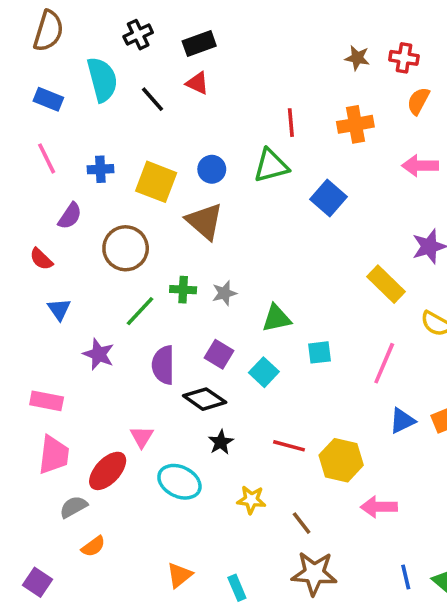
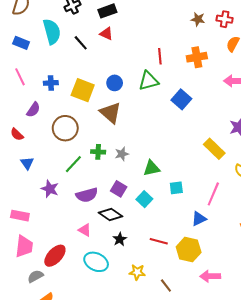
purple semicircle: (163, 365) -> (87, 195), turned -105
blue triangle: (402, 421) -> (199, 219), moved
pink triangle: (142, 437) -> (85, 230), moved, turned -32

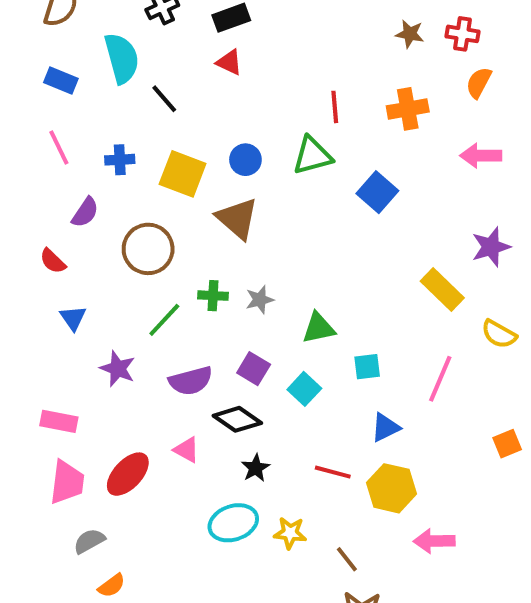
black line: (81, 43) -> (164, 99), moved
blue triangle: (199, 219) -> (385, 427), moved
red ellipse: (55, 256) -> (128, 474), moved
cyan ellipse: (96, 262) -> (233, 523), moved, turned -45

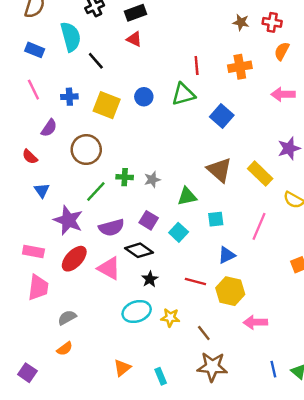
brown triangle: (237, 218) -> (219, 170), moved
purple star: (118, 369) -> (68, 220), size x1.4
pink triangle: (187, 450) -> (109, 268), size x1.5
red ellipse: (128, 474) -> (74, 259), moved
gray semicircle: (89, 541) -> (67, 317), moved

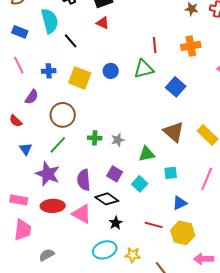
green line: (96, 192) -> (58, 145), moved
purple semicircle: (111, 228) -> (84, 180), turned 100
red ellipse: (74, 259) -> (53, 206), turned 45

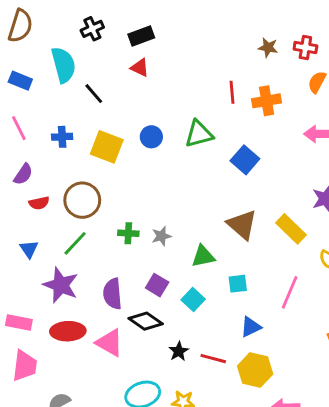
red line: (155, 45) -> (232, 92), moved
purple semicircle: (32, 97) -> (23, 174), moved
red semicircle: (16, 121) -> (39, 203), moved, turned -56
black star: (116, 223) -> (179, 351), moved

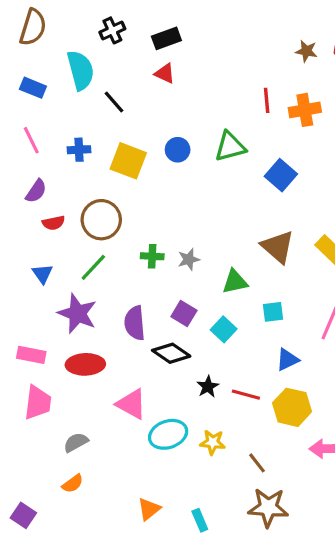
pink triangle: (110, 343) -> (131, 404), moved

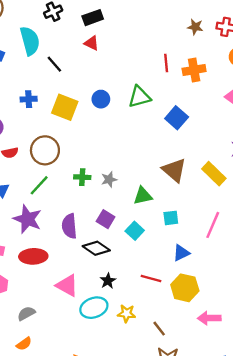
black star: (208, 387) -> (108, 281), moved

